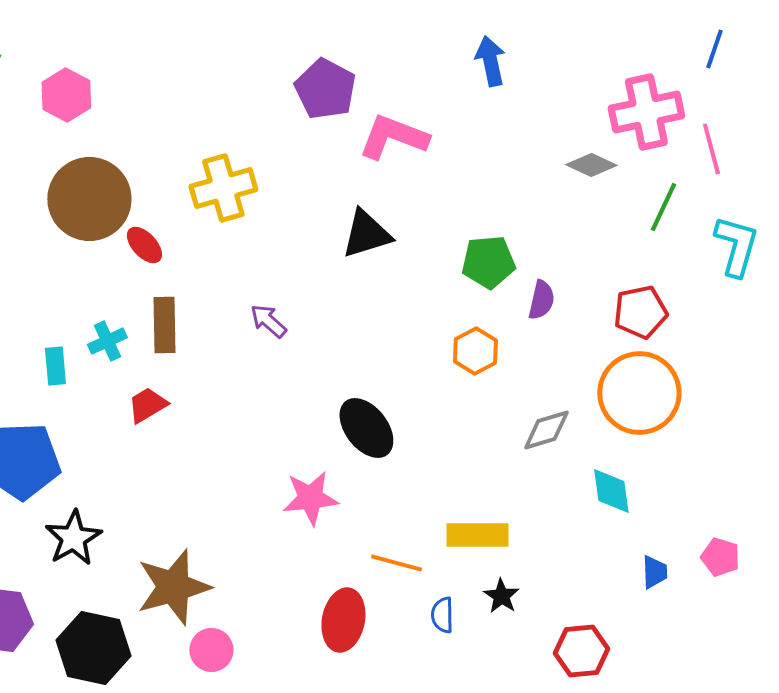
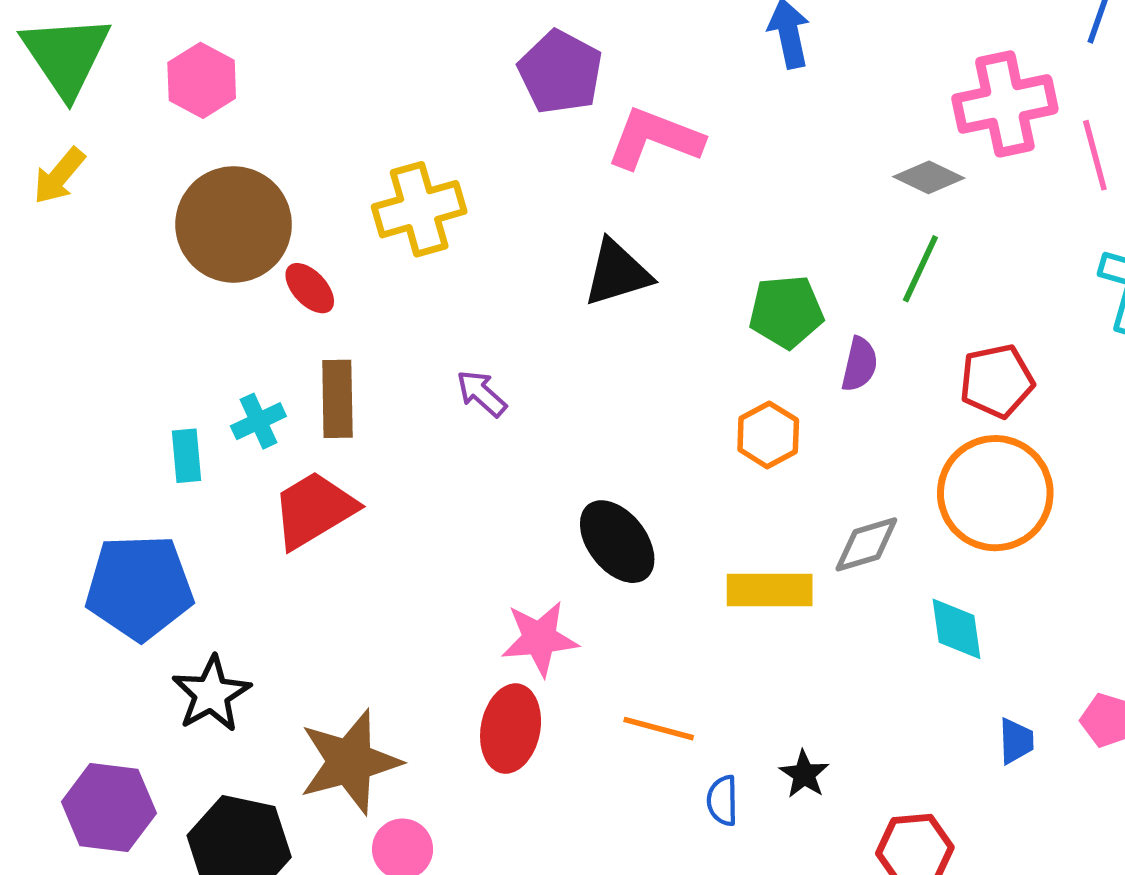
green line: (663, 207) -> (920, 269), moved
red trapezoid: (147, 405) -> (314, 510), size x1.6
yellow rectangle: (477, 535) -> (770, 590), moved
red ellipse: (343, 620) -> (511, 729), moved

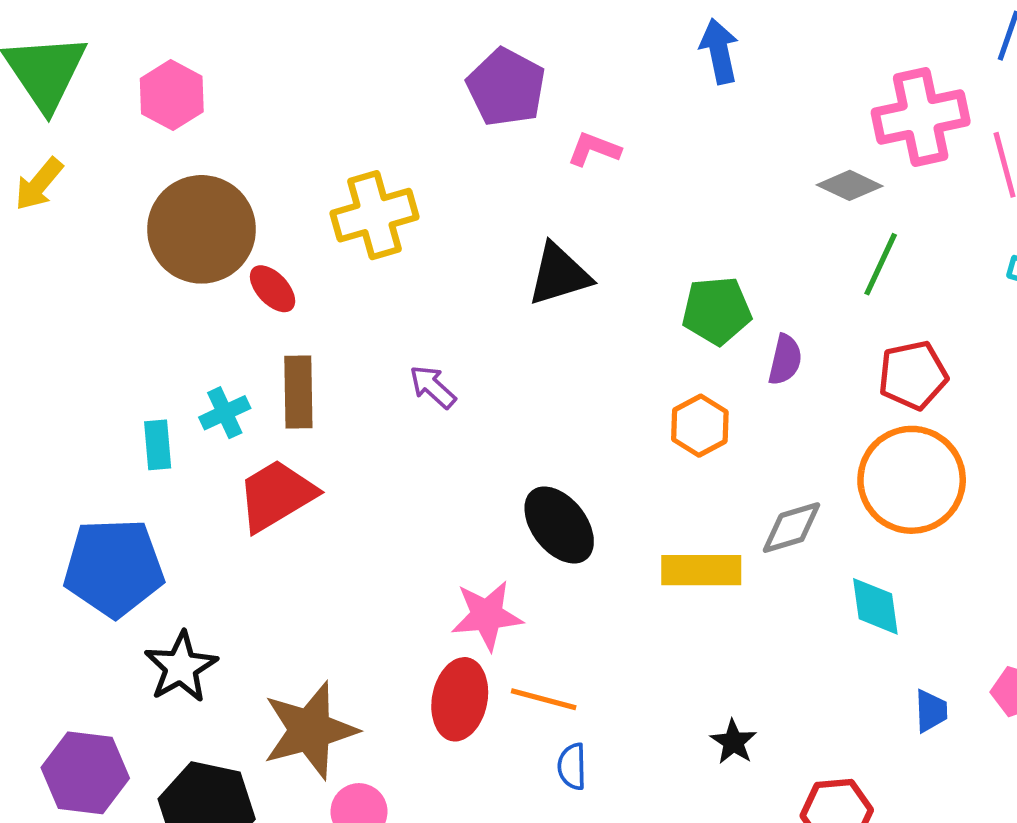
pink L-shape: (655, 139) -> (594, 149), size x0.6
green line: (920, 269) -> (881, 264), moved
orange line: (659, 729) -> (544, 699), moved
blue semicircle: (722, 801) -> (572, 766), moved

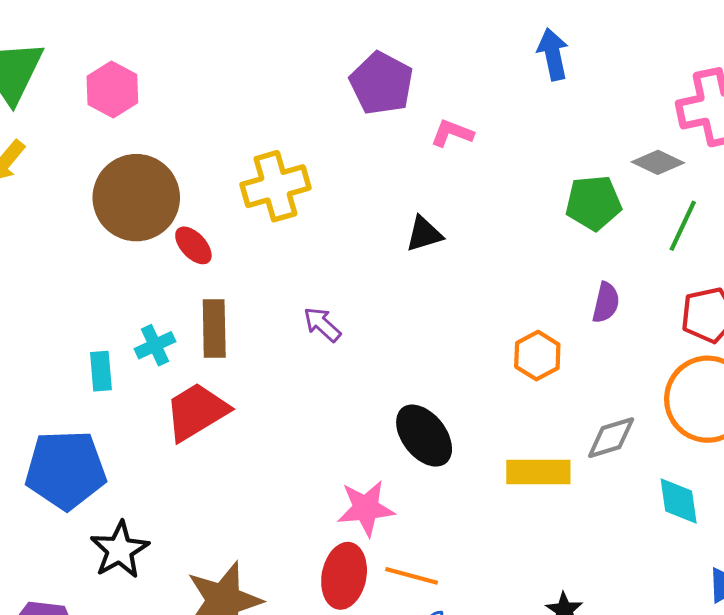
black triangle: (559, 275) -> (424, 234), size x0.7
green pentagon: (717, 311) -> (593, 203), moved

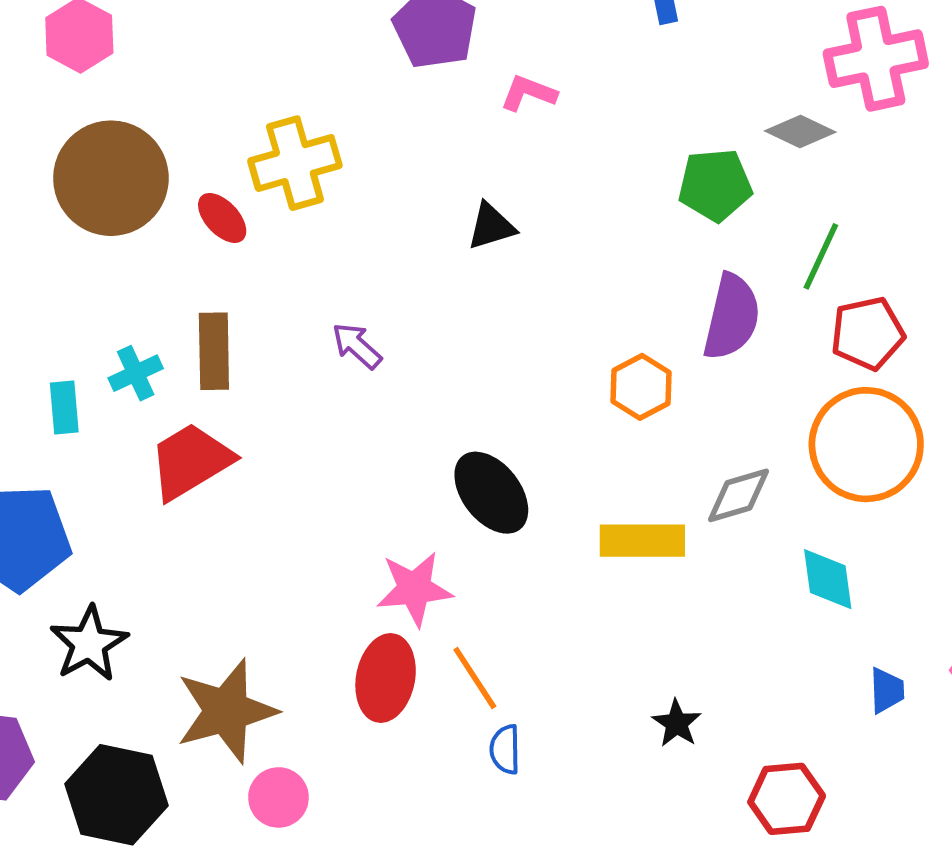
green line: (683, 226) -> (821, 256), moved
red ellipse: (193, 245) -> (222, 218), moved
purple semicircle: (606, 303) -> (732, 317), size x1.6
orange line: (412, 576) -> (475, 678), turned 42

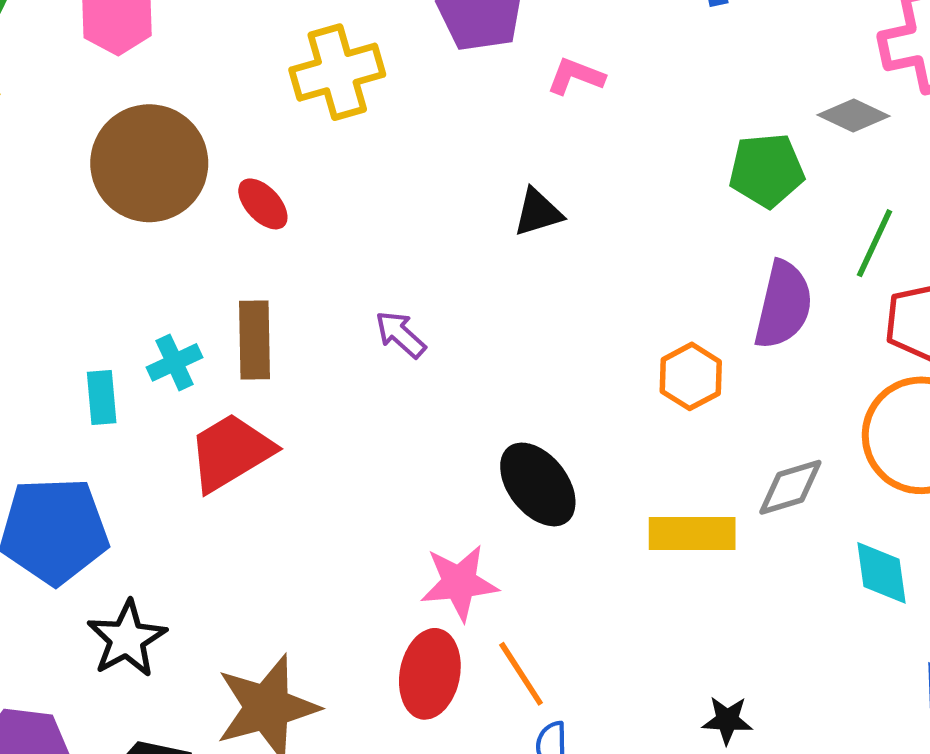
yellow cross: (295, 163) -> (337, 72), moved
black star: (677, 723) -> (727, 720), turned -30

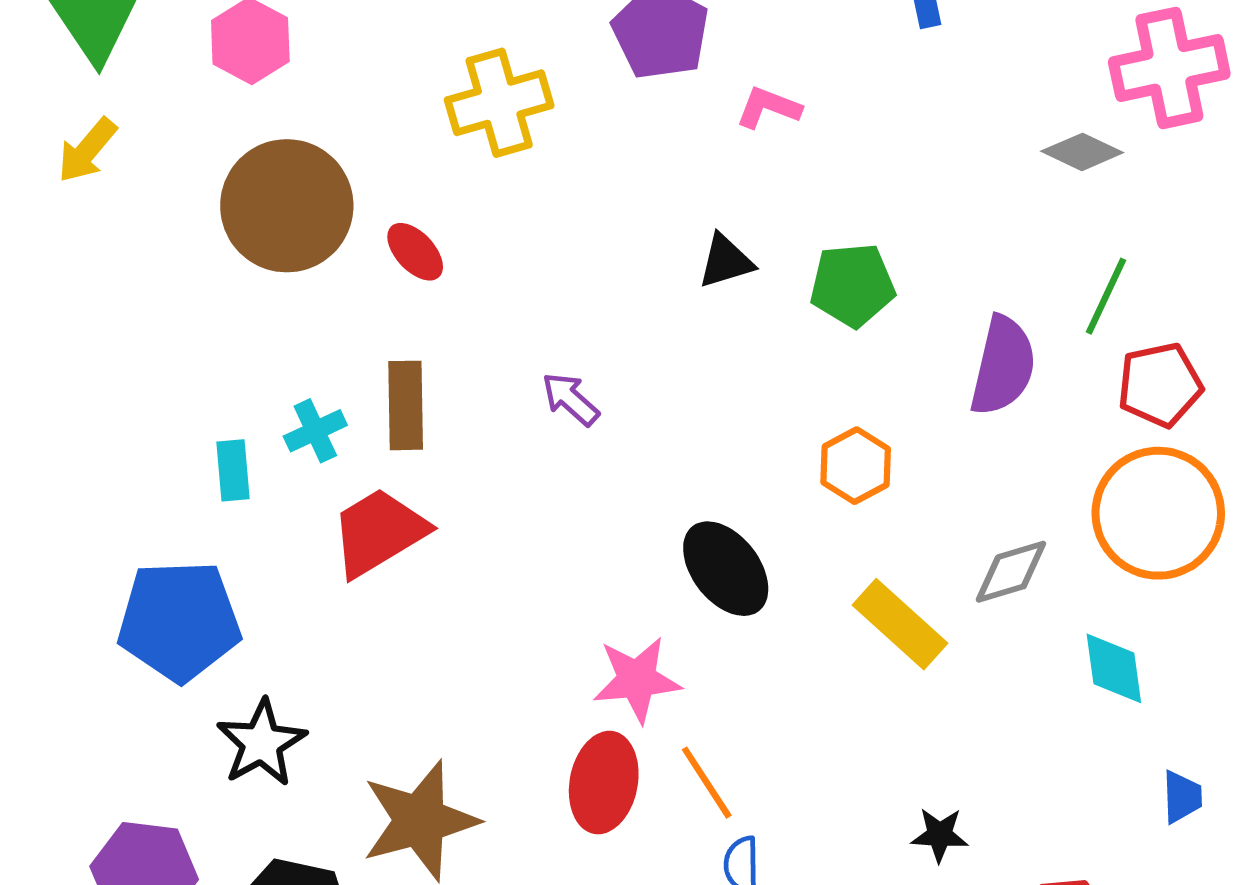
green pentagon: (767, 170) -> (852, 285), moved
orange hexagon: (691, 376) -> (856, 466), moved
yellow rectangle: (692, 534) -> (900, 624), turned 42

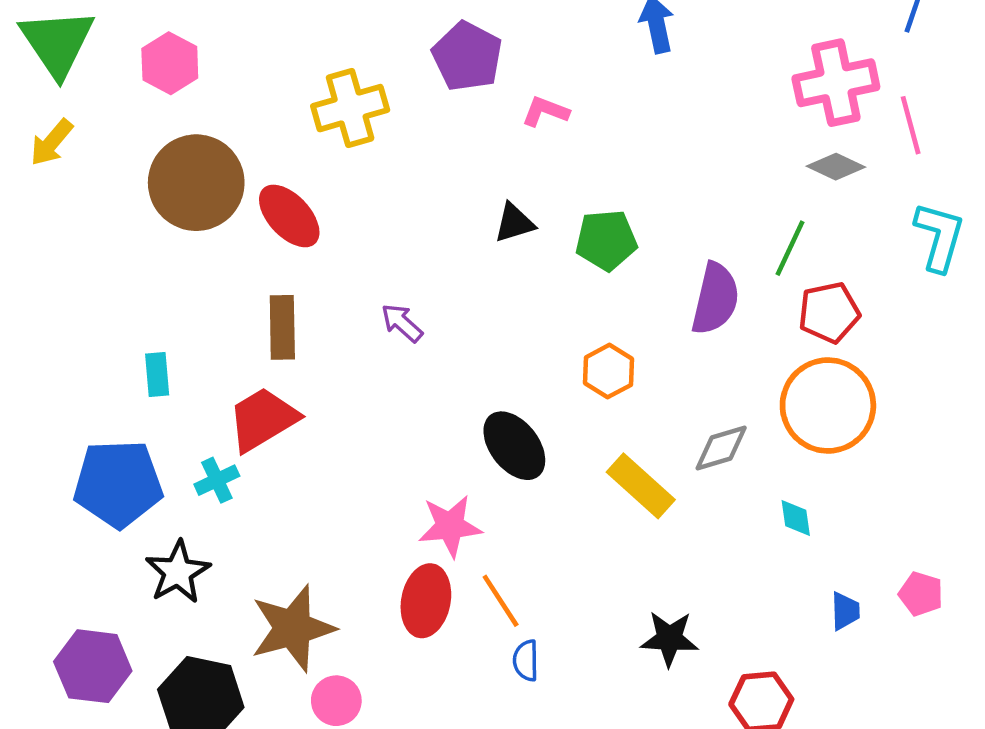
gray diamond: (1082, 152) -> (836, 167), moved
red ellipse: (415, 252) -> (289, 216), size x1.5
cyan cross: (315, 431) -> (217, 480), moved
cyan diamond: (1114, 668) -> (796, 518), size x0.7
black star: (940, 835) -> (669, 639), size x1.4

